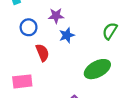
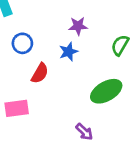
purple star: (56, 16) -> (78, 26), moved
red semicircle: (42, 53) -> (40, 73), turned 54

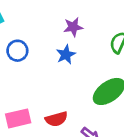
red semicircle: (40, 73) -> (56, 119), moved, turned 50

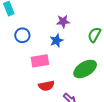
pink rectangle: (18, 118) -> (40, 61), moved

